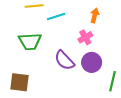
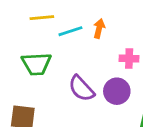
orange arrow: (95, 15) -> (99, 28), moved
pink cross: (85, 37) -> (129, 58), moved, turned 32

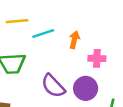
orange arrow: (99, 28) -> (74, 40), moved

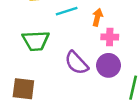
pink cross: (97, 58) -> (110, 37), moved

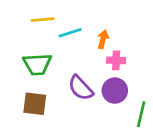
brown square: (23, 89) -> (35, 104), moved

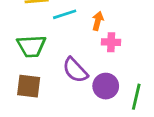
purple circle: (115, 91) -> (106, 86), moved

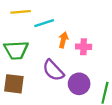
orange arrow: (98, 21) -> (63, 40), moved

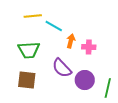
cyan line: (44, 23) -> (54, 26), turned 48

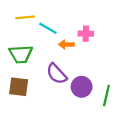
orange arrow: (71, 41) -> (66, 44), turned -104
pink cross: (89, 47) -> (86, 34), moved

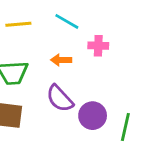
cyan line: (48, 28) -> (67, 21), moved
orange arrow: (66, 44) -> (61, 60), moved

